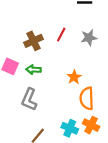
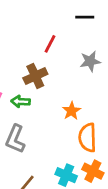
red line: (61, 34) -> (50, 44), moved
brown cross: (34, 41) -> (35, 76), moved

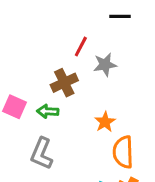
gray star: (90, 61) -> (105, 65), moved

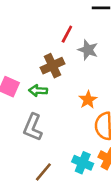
gray star: (105, 65) -> (88, 50), turned 30

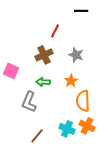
gray star: (88, 50) -> (76, 55), moved
green arrow: (38, 91) -> (43, 82), moved

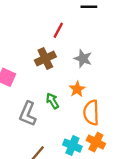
green arrow: (43, 82) -> (52, 101), moved, turned 56

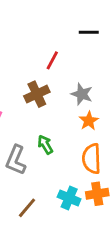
orange star: (77, 89) -> (89, 121), moved
orange cross: (96, 142) -> (97, 194), turned -36

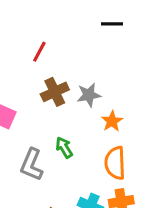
red line: (52, 60) -> (39, 52), moved
gray star: (82, 94) -> (89, 95), moved, turned -30

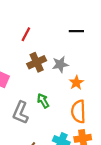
black line: (112, 24) -> (76, 31), moved

